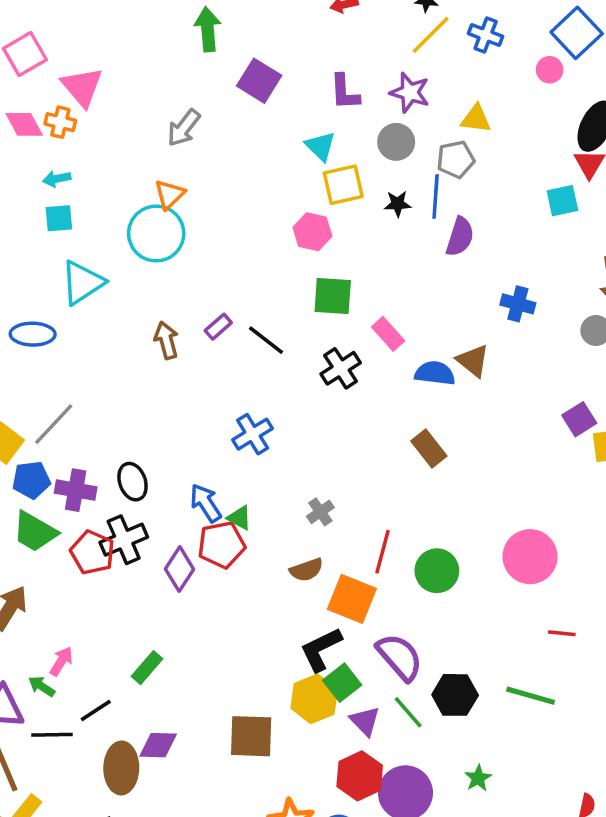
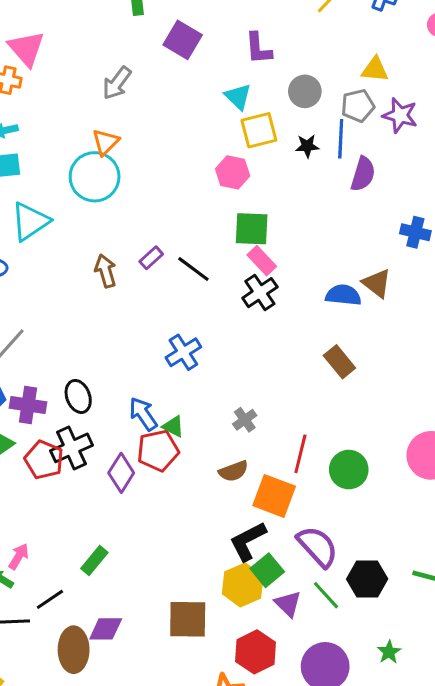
purple star: (410, 93) -> (400, 115), moved
pink rectangle: (388, 334) -> (262, 261), moved
red hexagon: (360, 776) -> (256, 652), moved

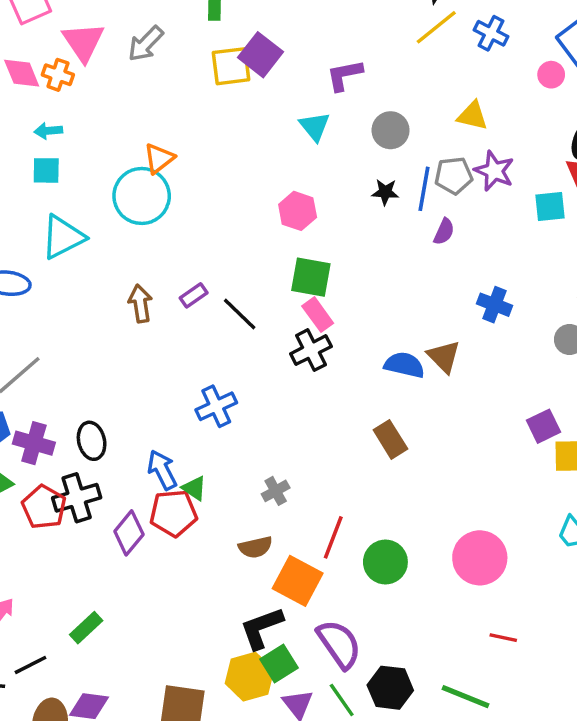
purple L-shape: (258, 48) -> (344, 75), turned 76
gray arrow: (117, 83) -> (146, 44), moved
gray pentagon: (358, 106) -> (454, 176), moved
yellow square: (259, 130) -> (231, 66), moved
purple semicircle: (363, 174) -> (444, 232), size x0.7

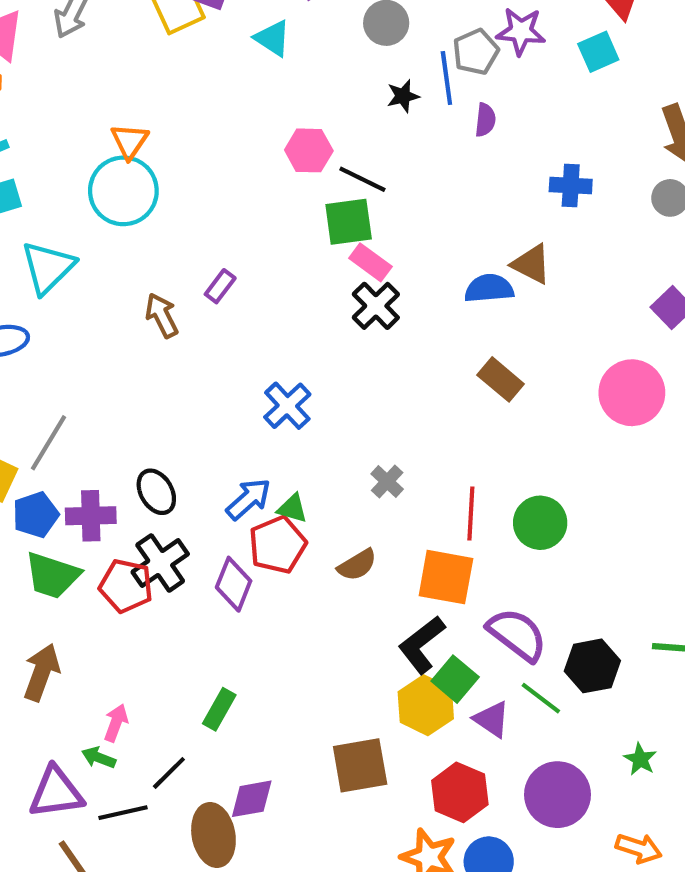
cyan triangle: (315, 127) -> (273, 38), moved
black line: (240, 314) -> (362, 179), moved
blue arrow: (162, 470) -> (249, 499), turned 93
brown semicircle: (255, 547) -> (357, 565), moved
pink circle: (480, 558) -> (632, 393), moved

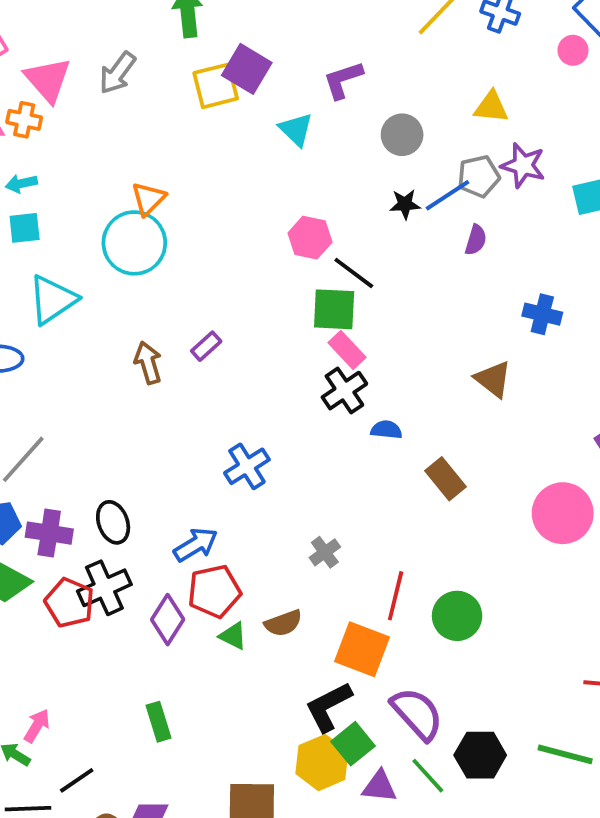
blue line: (446, 78) -> (448, 195), turned 54
blue semicircle: (489, 288) -> (386, 430), moved, size x0.7
green triangle: (292, 508) -> (233, 636), moved
green rectangle: (219, 709) -> (158, 722), moved, turned -57
purple triangle: (492, 719) -> (379, 786), turned -39

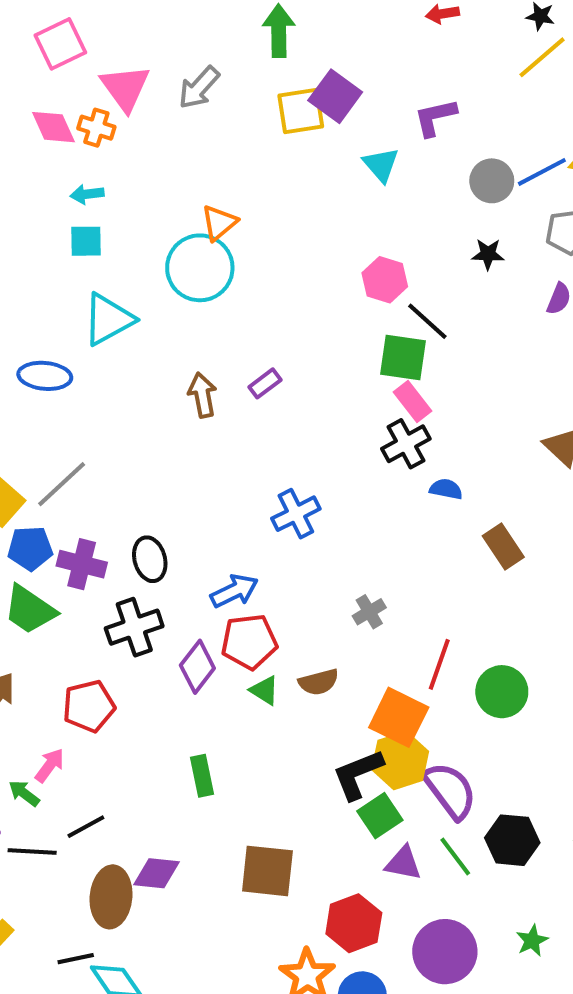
blue line: (448, 195) -> (542, 172), moved
red pentagon: (69, 603) -> (89, 706), moved, turned 30
green rectangle: (158, 722) -> (202, 776), moved
yellow hexagon: (322, 763) -> (400, 760), moved

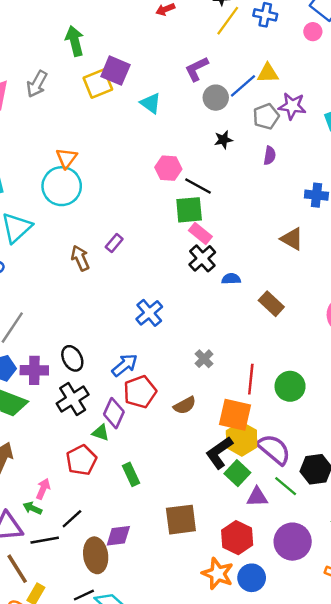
purple L-shape: (435, 117) -> (197, 69), moved
green triangle: (264, 690) -> (101, 433), moved
red pentagon: (89, 706) -> (81, 460), moved

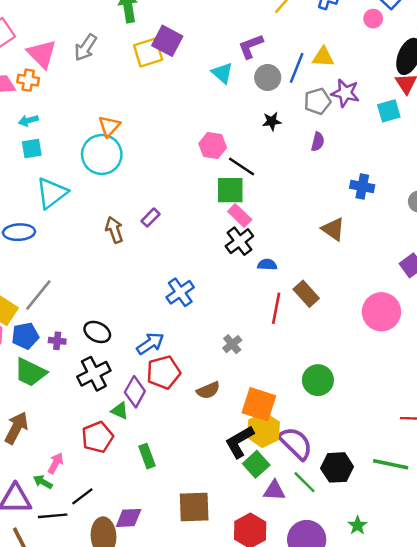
blue line: (243, 86) -> (297, 68), turned -32
cyan triangle: (151, 103) -> (222, 73), moved
black ellipse: (72, 358) -> (97, 332), turned -40
purple cross: (34, 370) -> (57, 341), size x0.6
red line: (251, 379) -> (276, 308), moved

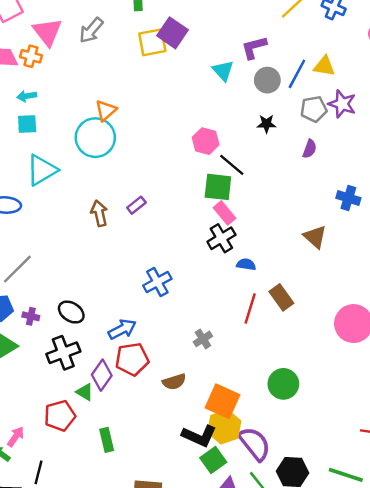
black L-shape: (239, 442) -> (199, 436), turned -132
black line: (82, 496) -> (39, 472), turned -45

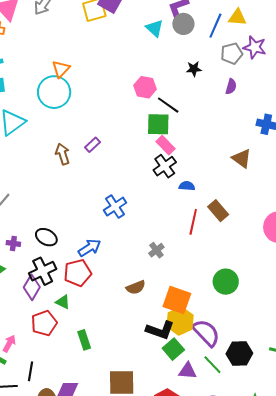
gray circle: (267, 80) -> (183, 24), moved
red pentagon: (132, 359) -> (78, 273), moved
purple diamond: (102, 375) -> (32, 287), moved

